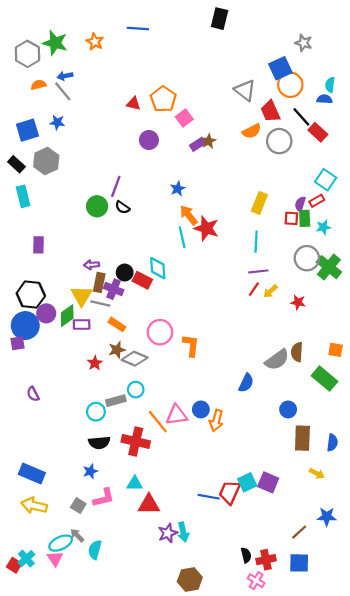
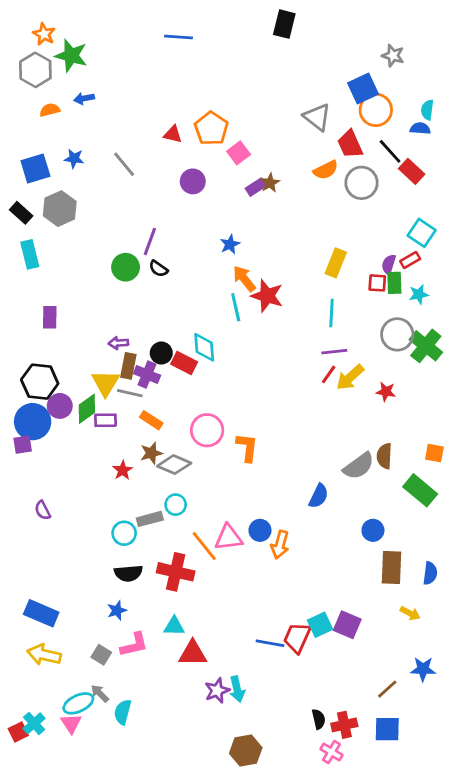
orange star: (95, 42) -> (44, 34), moved
gray line: (63, 91) -> (124, 164), moved
yellow arrow: (270, 291) -> (350, 377), size x1.5
red square: (14, 565) -> (18, 732), turned 32

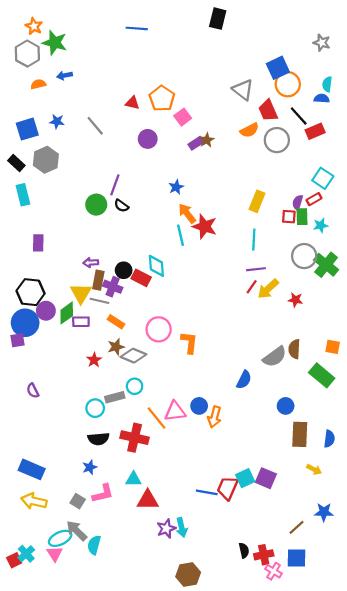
gray star: (393, 56) -> (322, 43), moved
red rectangle: (412, 171) -> (315, 131), turned -66
gray arrow: (100, 693) -> (77, 531), size x1.5
pink cross: (331, 752) -> (274, 571), moved

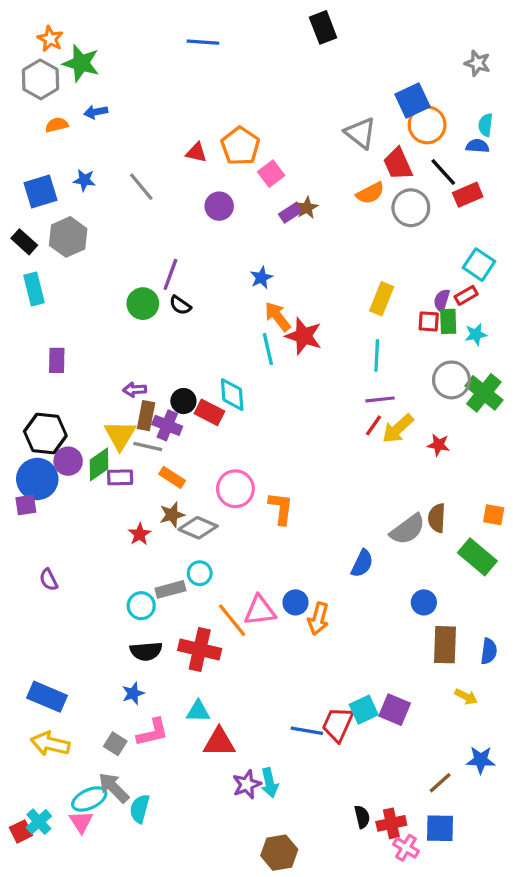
black rectangle: (218, 19) -> (323, 27), turned -35

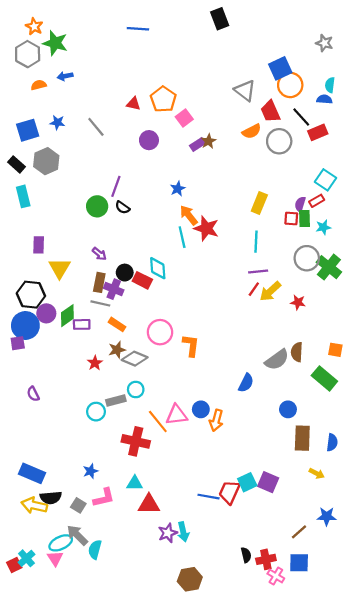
purple arrow: (135, 390) -> (99, 254), moved, turned -136
yellow triangle: (120, 435) -> (60, 268), moved
black semicircle: (146, 651) -> (51, 498), moved

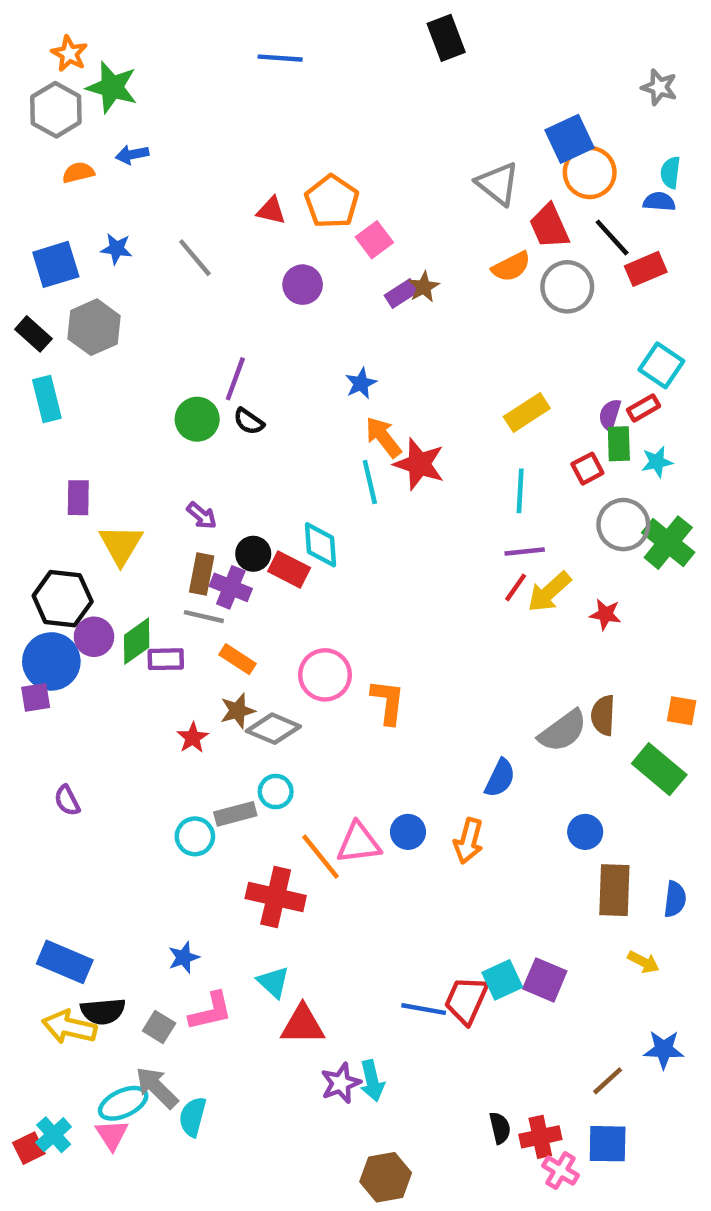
yellow rectangle: (259, 203) -> (527, 412), turned 35
red square: (291, 218) -> (587, 469), moved, turned -32
orange arrow: (216, 420) -> (469, 841), moved
cyan triangle: (135, 483) -> (273, 982), turned 42

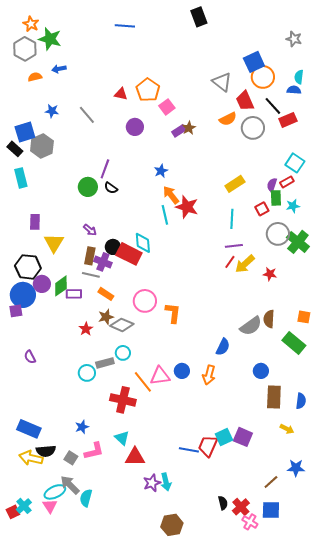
blue square: (56, 264) -> (25, 132), moved
red rectangle: (289, 569) -> (129, 254), size x1.4
red cross: (540, 1137) -> (241, 507), turned -30

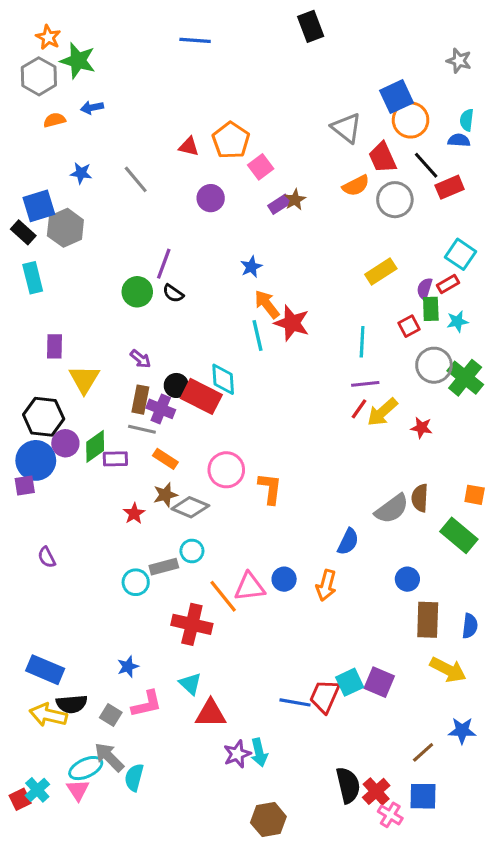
yellow rectangle: (235, 184) -> (381, 271), moved
yellow arrow: (287, 429) -> (448, 670), size x1.6
black semicircle: (223, 503) -> (348, 785), size x1.6

